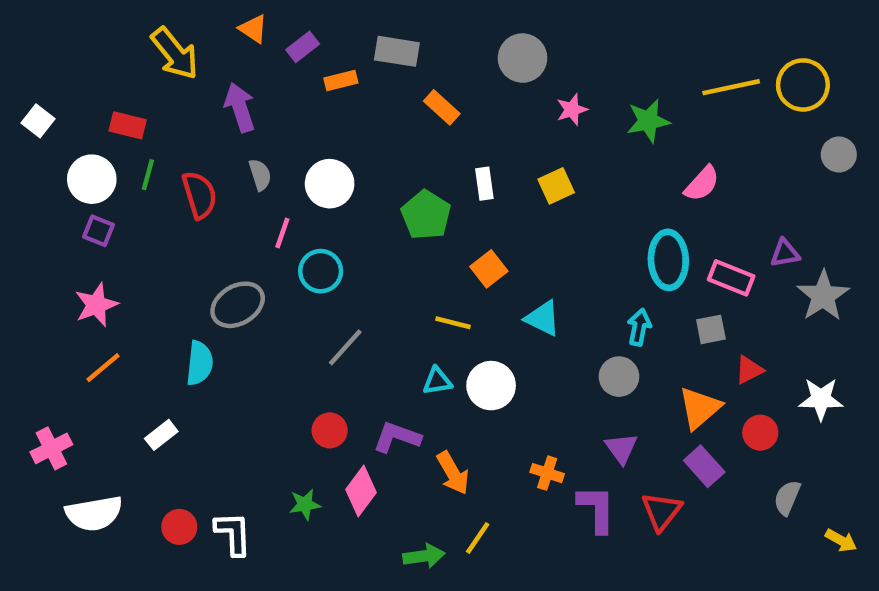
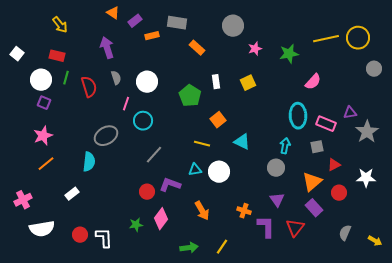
yellow arrow: (175, 54) -> (60, 25), moved, size x0.7
purple L-shape: (397, 437) -> (170, 185), moved
gray semicircle: (787, 498) -> (345, 233), moved
yellow line: (478, 538) -> (222, 247), moved

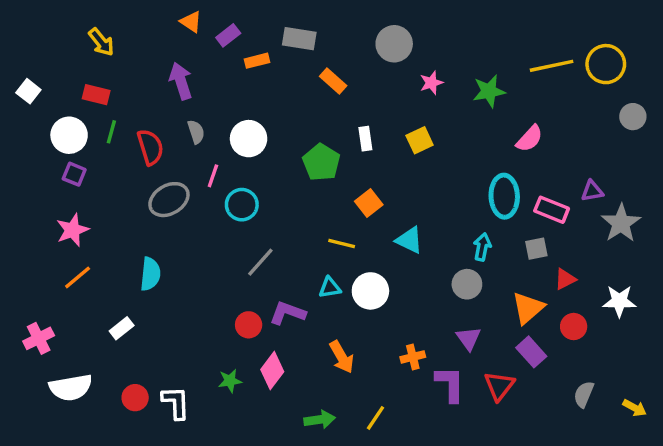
gray ellipse: (106, 136) -> (169, 200), moved
orange cross: (244, 211) -> (413, 357), turned -32

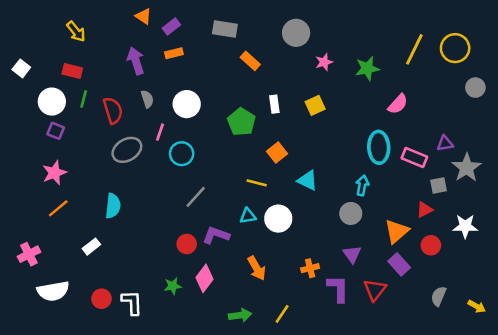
orange rectangle: (257, 61) -> (174, 53), moved
yellow line: (552, 66) -> (414, 49), turned -52
gray square: (536, 249) -> (439, 185), moved

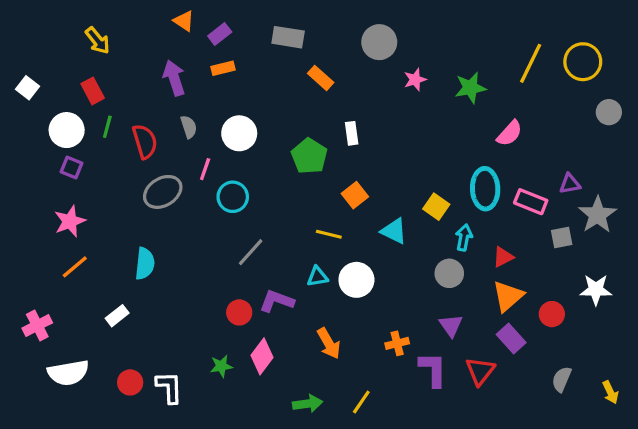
red rectangle: (72, 71) -> (93, 91), turned 48
yellow square: (315, 105) -> (436, 207), moved, turned -30
red triangle: (425, 210) -> (503, 257), moved
yellow arrow: (477, 306) -> (610, 392), turned 36

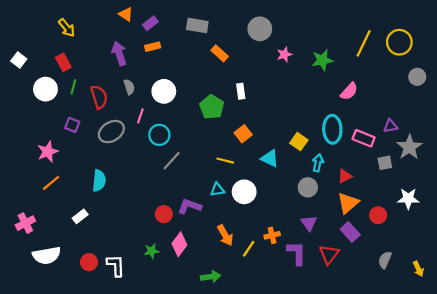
purple square: (71, 168) -> (72, 125), moved
gray line: (251, 252) -> (172, 161), moved
yellow line: (361, 402) -> (249, 249), moved

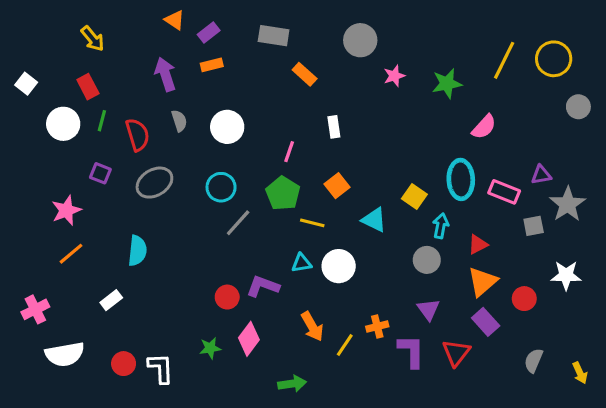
green pentagon: (212, 107) -> (283, 193), moved
pink line: (140, 116) -> (289, 152), moved

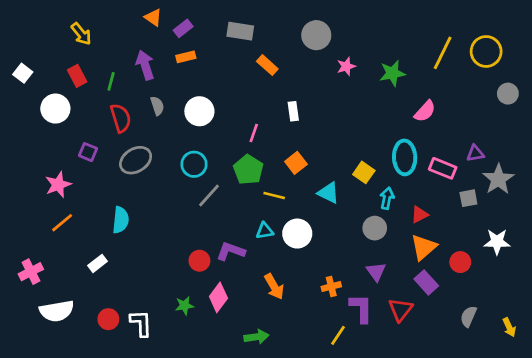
green line: (102, 121) -> (111, 81), moved
yellow line: (345, 345) -> (338, 335), moved

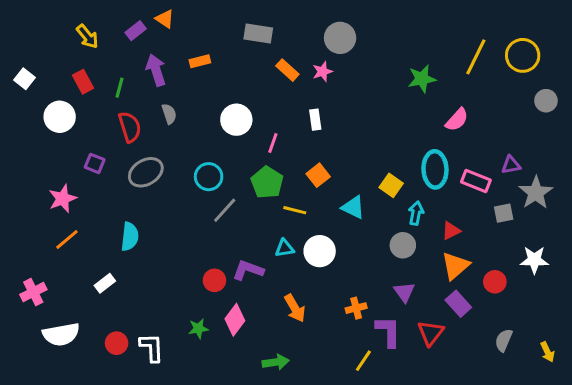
purple rectangle: (183, 28) -> (136, 31), moved
pink star: (346, 66) -> (323, 71), moved
white circle: (199, 111) -> (236, 120), moved

